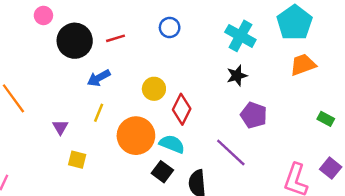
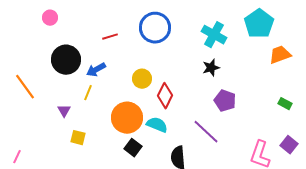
blue circle: (170, 27) -> (155, 28), size x1.8
black circle: (75, 41) -> (66, 60), moved
orange trapezoid: (303, 65) -> (280, 55), moved
yellow line: (99, 113) -> (88, 93), moved
black square: (162, 172) -> (133, 148), moved

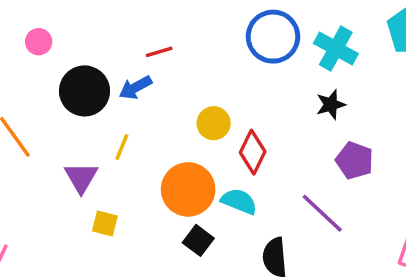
pink circle: (50, 18) -> (39, 42), moved
blue circle: (155, 28) -> (273, 37), moved
blue arrow: (96, 70) -> (135, 88), moved
purple triangle: (64, 111) -> (81, 178), size x1.5

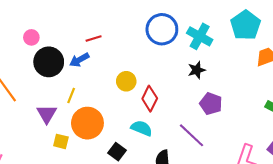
pink circle: (39, 42) -> (31, 37), moved
orange circle: (188, 189) -> (87, 123), moved

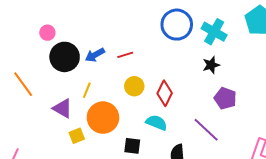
red line: (94, 38) -> (125, 55), moved
yellow circle: (126, 81) -> (134, 86), moved
purple triangle: (47, 114) -> (63, 108), turned -30
yellow square: (61, 141) -> (77, 136), turned -35
black square: (117, 152) -> (132, 146), turned -30

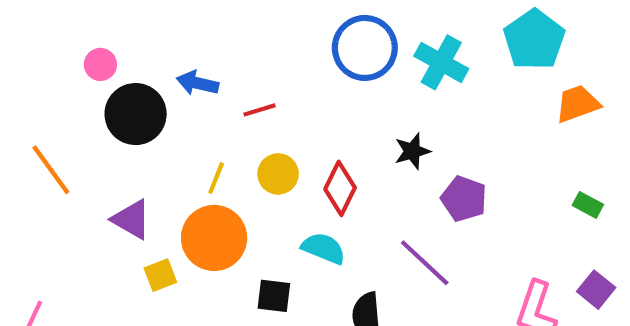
blue arrow: (95, 55) -> (198, 83), moved, turned 42
black star: (211, 65) -> (412, 151), moved
yellow line: (87, 90) -> (216, 178), moved

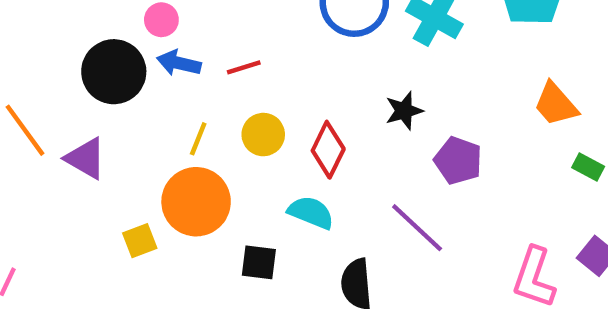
pink circle: (100, 64) -> (161, 20), moved
blue arrow: (198, 83) -> (179, 63), moved
orange trapezoid: (578, 104) -> (556, 104), moved, turned -111
purple triangle: (131, 219) -> (86, 158), moved

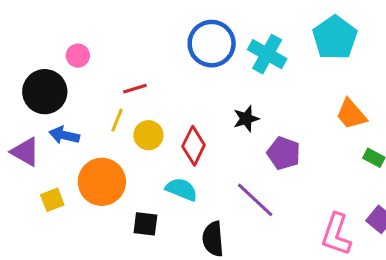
blue arrow: (179, 63) -> (64, 135), moved
yellow line: (198, 139) -> (117, 120), moved
yellow square: (140, 241) -> (52, 200), moved

